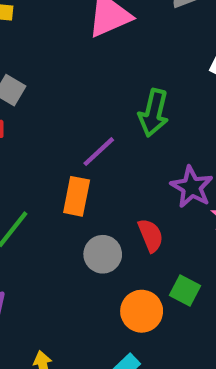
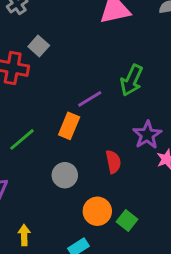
gray circle: (103, 254) -> (65, 175), moved
green square: (185, 291) -> (127, 221), moved

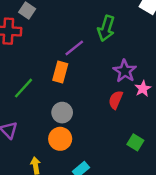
red semicircle: (113, 162) -> (116, 100), moved, turned -138
orange circle: (97, 211) -> (60, 139), moved
green square: (127, 221) -> (135, 142), moved

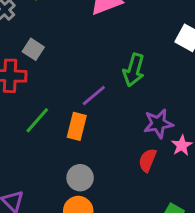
purple star: (125, 71) -> (158, 124), turned 30
green line: (24, 88) -> (37, 120), moved

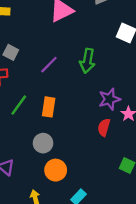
purple line: (94, 96) -> (49, 65), moved
gray circle: (80, 178) -> (43, 143), moved

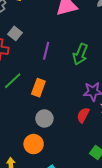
purple line: (49, 65) -> (46, 51), turned -42
gray circle: (43, 143) -> (44, 118), moved

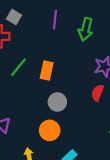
purple line: (46, 51) -> (55, 20), moved

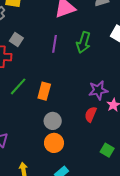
green arrow: (86, 29) -> (83, 42), moved
orange circle: (50, 130) -> (54, 143), moved

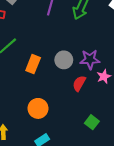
orange rectangle: (44, 91) -> (33, 64), moved
gray circle: (53, 121) -> (64, 60), moved

